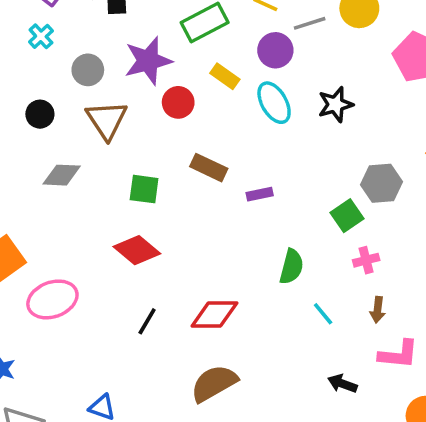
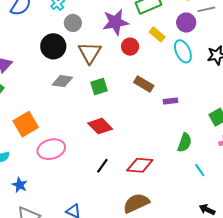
gray circle: (88, 70) -> (73, 23), moved
black circle: (40, 114) -> (53, 46), size x1.6
green square: (144, 189) -> (99, 86), moved, turned -30

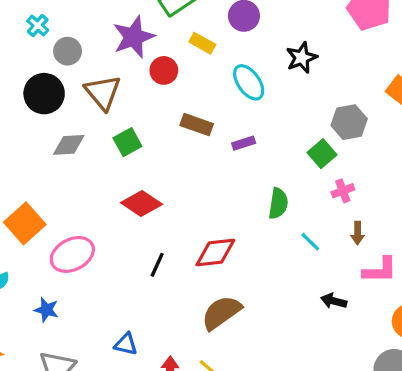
cyan ellipse: (183, 51) -> (249, 82), moved
blue star: (20, 185) -> (46, 310), moved

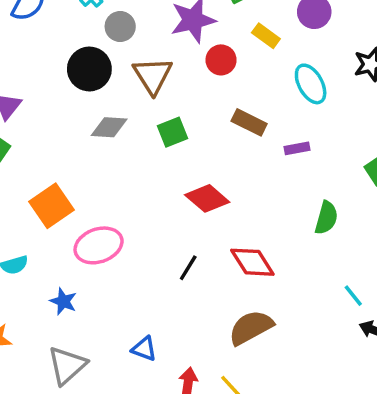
red diamond: (141, 203) -> (207, 198), moved
cyan line: (310, 242) -> (353, 296), moved
red diamond: (215, 252) -> (252, 262), turned 57

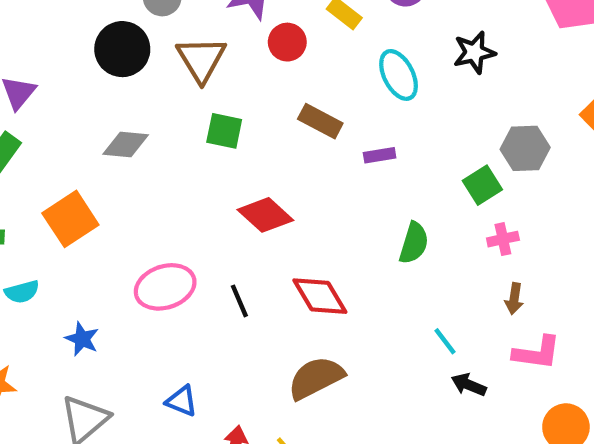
gray diamond: (109, 127) -> (126, 145), moved
green square: (173, 132) -> (224, 131), turned 32
pink ellipse: (99, 245) -> (165, 287), moved
black line: (188, 268) -> (239, 301), turned -56

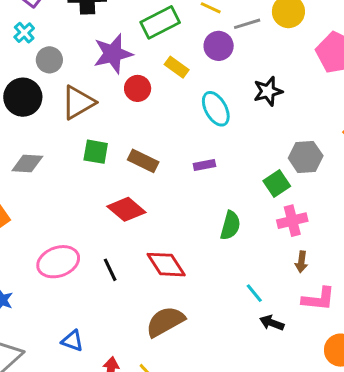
brown triangle: (201, 59) -> (78, 102), turned 33
brown rectangle: (320, 121) -> (143, 161), moved
pink cross: (503, 239) -> (292, 221), size x1.4

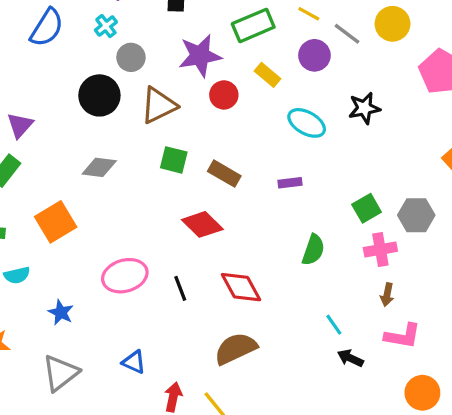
gray line: (247, 24) -> (347, 34), turned 50
cyan ellipse: (216, 109) -> (307, 123), turned -36
gray hexagon: (306, 157) -> (416, 215), moved

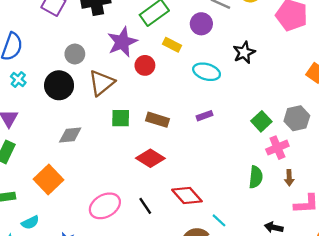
cyan cross: (106, 26) -> (18, 79), moved
green semicircle: (313, 250) -> (256, 177), moved
cyan line: (334, 325) -> (219, 220), moved

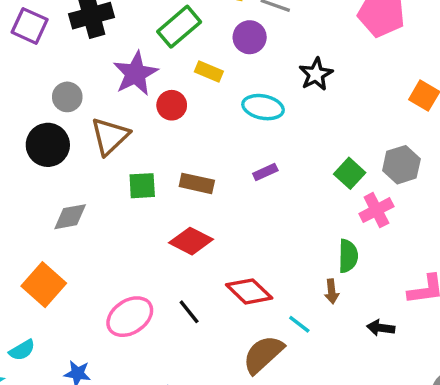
brown arrow: (289, 178) -> (332, 291), moved

